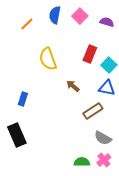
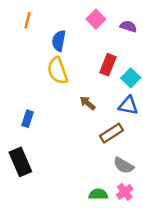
blue semicircle: (55, 15) -> (59, 41), moved
orange line: (27, 24) -> (28, 20), moved, turned -32

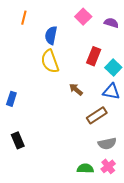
blue rectangle: (28, 119) -> (11, 99), moved
black rectangle: (20, 162) -> (18, 140), size x0.7
gray semicircle: (124, 165) -> (107, 144), turned -42

